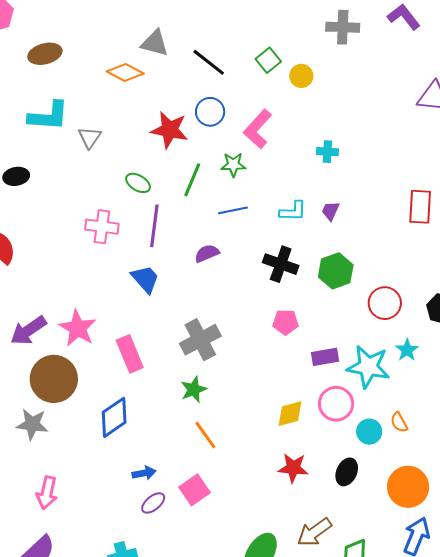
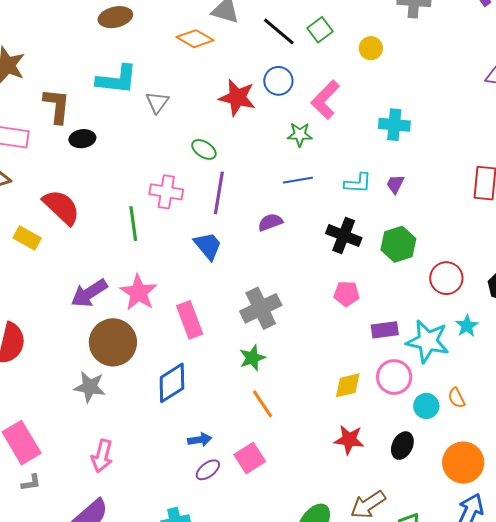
green square: (268, 60) -> (320, 30), moved
cyan cross: (327, 152) -> (394, 125), size x1.4
green line: (192, 180) -> (133, 224), moved, turned -32

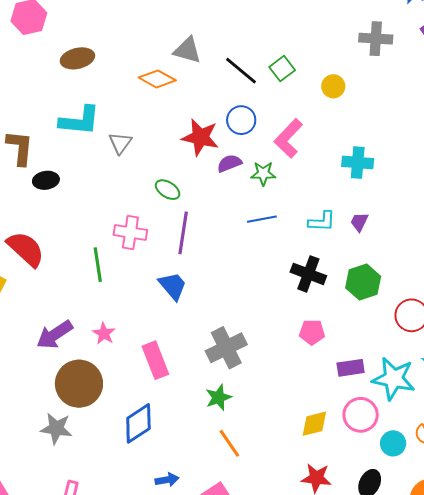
purple semicircle: (270, 222) -> (229, 163), moved
pink star: (139, 293) -> (104, 333), size x0.6

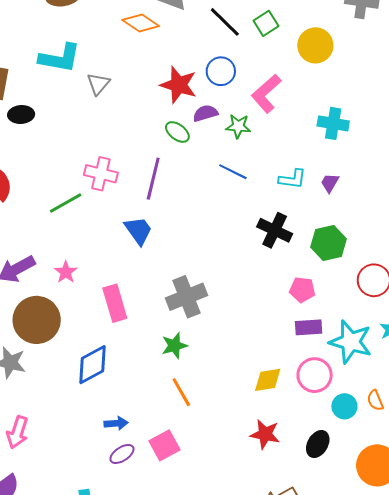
yellow circle: (333, 86) -> (315, 45), size x1.5
green ellipse: (168, 190) -> (177, 132), moved
blue line: (262, 219) -> (233, 172), turned 32
green line: (98, 265) -> (66, 203), turned 64
pink pentagon: (312, 332) -> (302, 290), moved

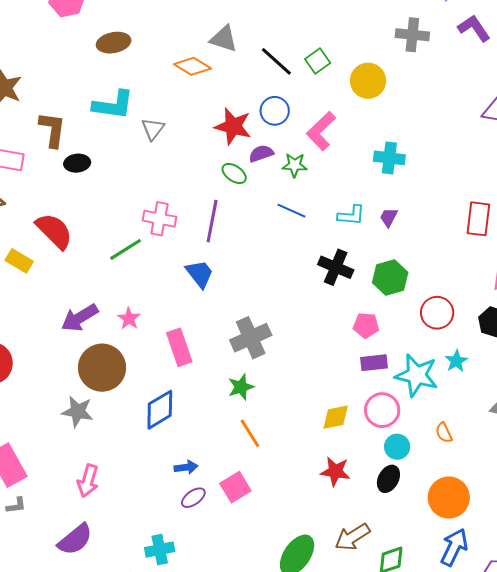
cyan circle: (344, 406) -> (397, 447), moved

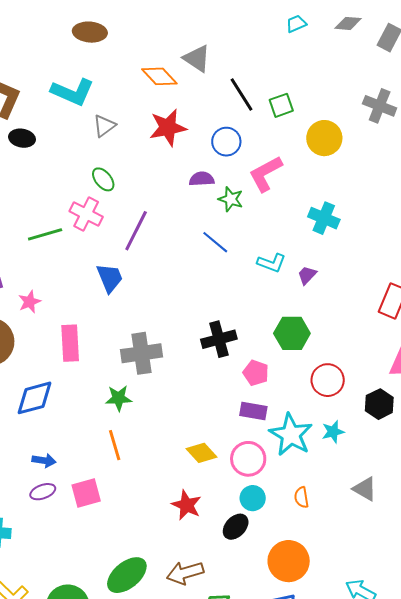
red star: (233, 126) -> (168, 128), moved, turned 30
green ellipse: (234, 173) -> (103, 179), moved
black cross: (336, 267) -> (219, 339), moved, turned 36
yellow diamond: (336, 417) -> (202, 453), turned 44

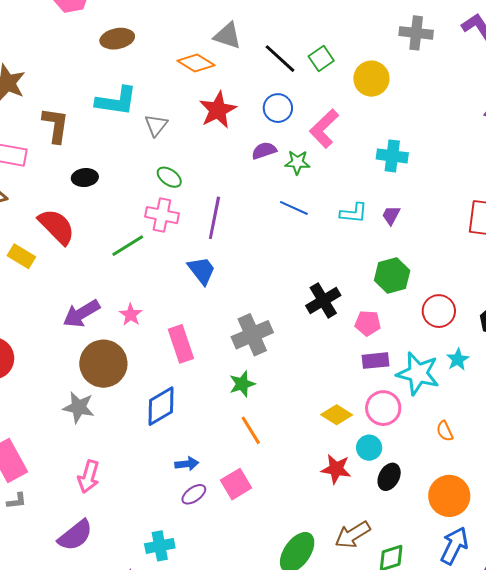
black ellipse: (22, 138) -> (85, 178), moved
cyan circle: (253, 498) -> (369, 448), moved

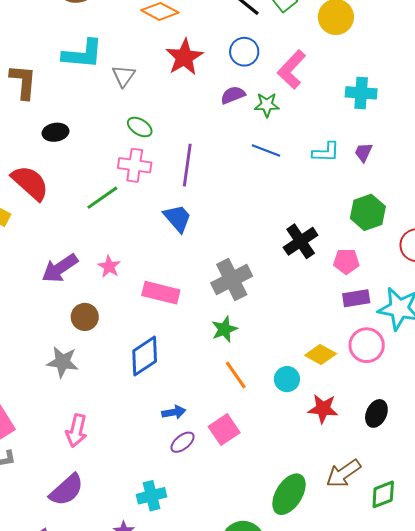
pink rectangle: (181, 344) -> (161, 293), turned -54
brown circle: (103, 364) -> (85, 317), size x0.6
cyan circle: (369, 448) -> (287, 379), moved

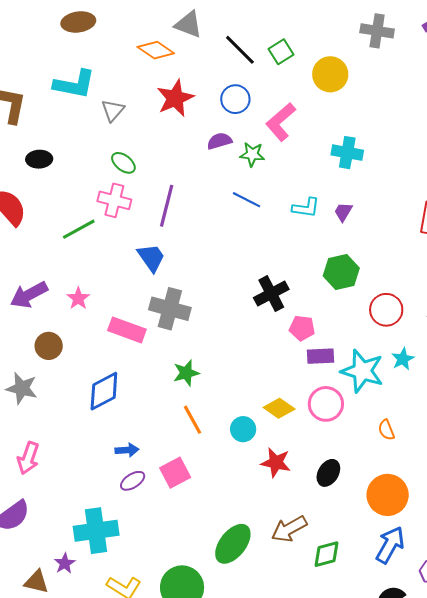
pink pentagon: (346, 261) -> (302, 328), moved
gray cross: (232, 279) -> (170, 309), moved, turned 36
cyan cross: (152, 496) -> (96, 531), size x1.5

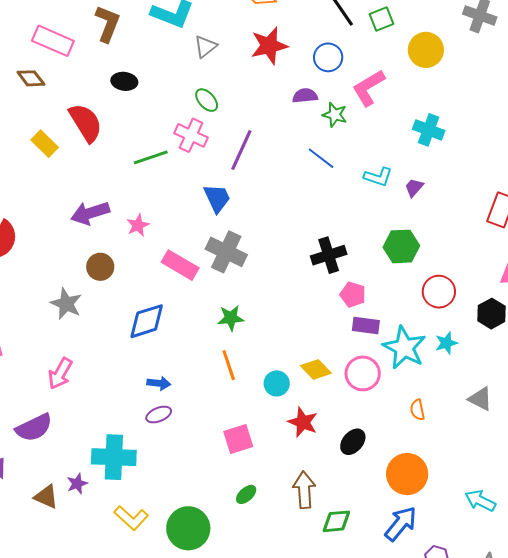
pink square: (175, 473) -> (238, 439), moved
brown arrow: (289, 529) -> (304, 490), turned 105
green ellipse: (233, 544) -> (246, 494), size x0.5

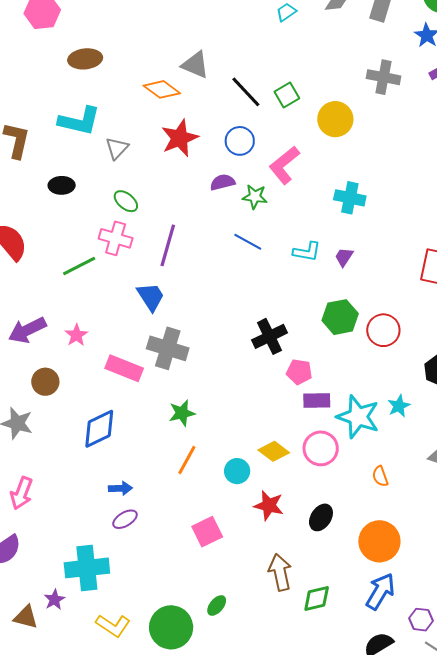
black ellipse: (124, 81) -> (62, 185), moved
red circle: (439, 292) -> (383, 330), moved
orange line: (229, 365) -> (187, 460), turned 56
green ellipse: (246, 494) -> (217, 605), moved

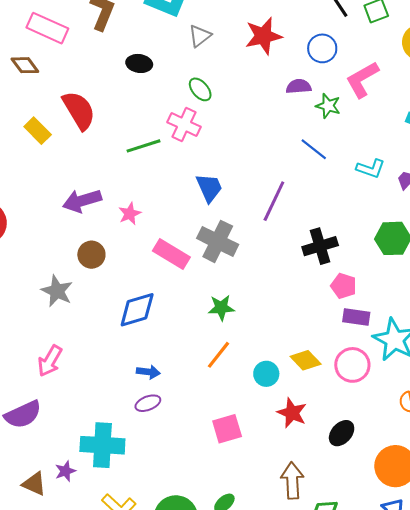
purple line: (168, 245) -> (274, 201), moved

